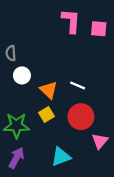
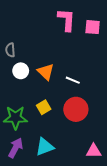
orange triangle: (49, 90) -> (46, 72), moved
pink triangle: (100, 141) -> (94, 151), moved, turned 49
cyan triangle: (61, 157) -> (45, 147), moved

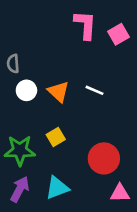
pink square: (93, 27) -> (119, 34), turned -35
white line: (73, 80) -> (95, 90), moved
red circle: (76, 109) -> (104, 158), moved

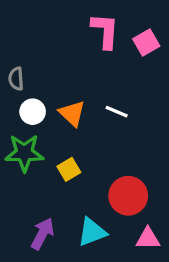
green star: (20, 150) -> (24, 153), moved
cyan triangle: (57, 188) -> (92, 232), moved
purple arrow: (20, 189) -> (42, 234), moved

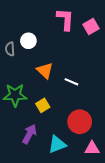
white circle: (33, 112) -> (28, 41), moved
white line: (117, 112) -> (71, 82), moved
purple arrow: (42, 234) -> (29, 134), moved

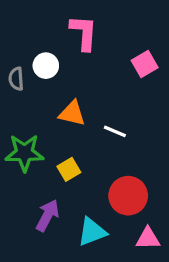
pink L-shape: (65, 19) -> (84, 33), moved
pink square: (91, 26) -> (145, 64), moved
orange triangle: (45, 71) -> (72, 113), turned -30

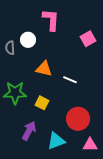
yellow square: (69, 169) -> (42, 103), turned -32

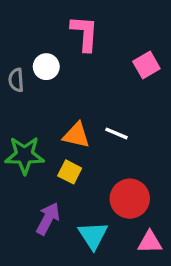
orange triangle: (44, 69) -> (76, 135), moved
cyan triangle: (56, 141) -> (93, 235), turned -42

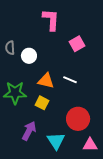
pink square: (146, 65) -> (77, 44), moved
white circle: (46, 67) -> (29, 56), moved

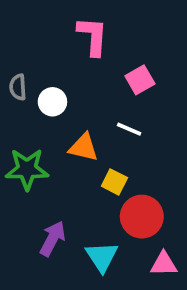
white line: (70, 80) -> (129, 129), moved
yellow square: (42, 103) -> (114, 182), moved

